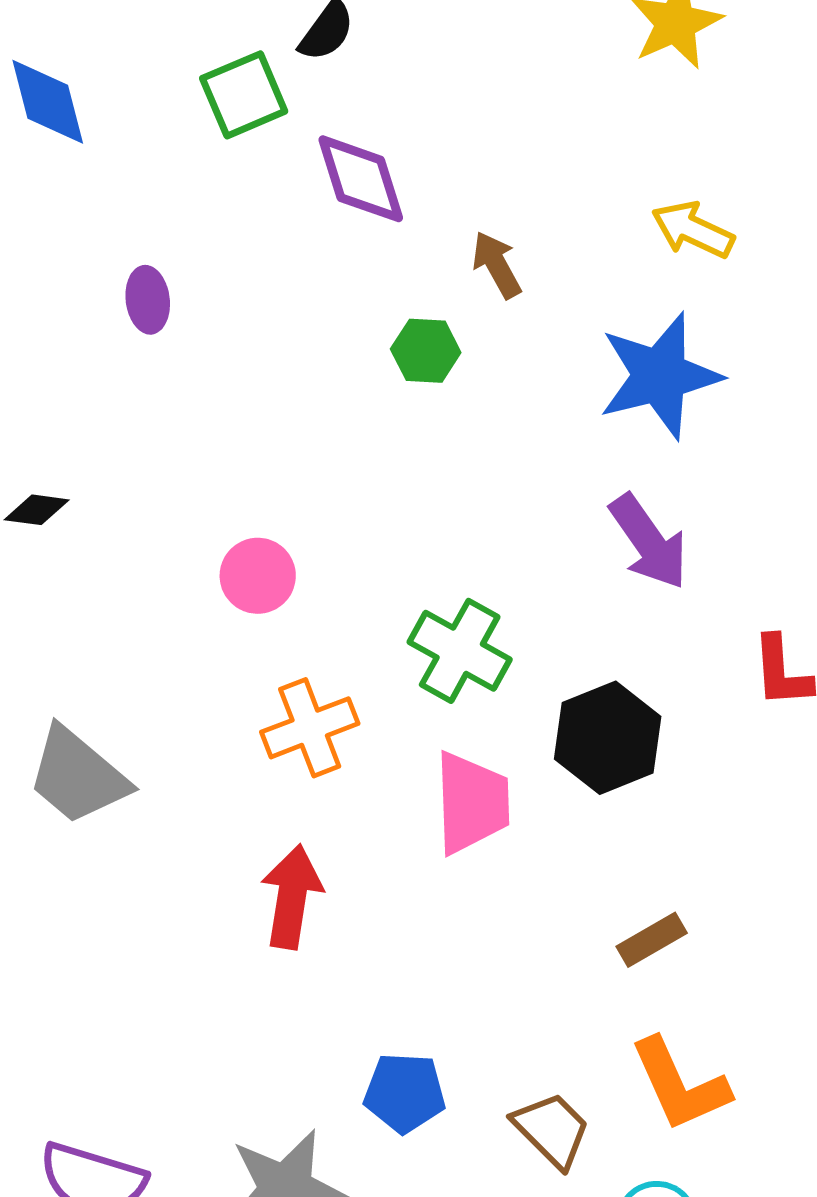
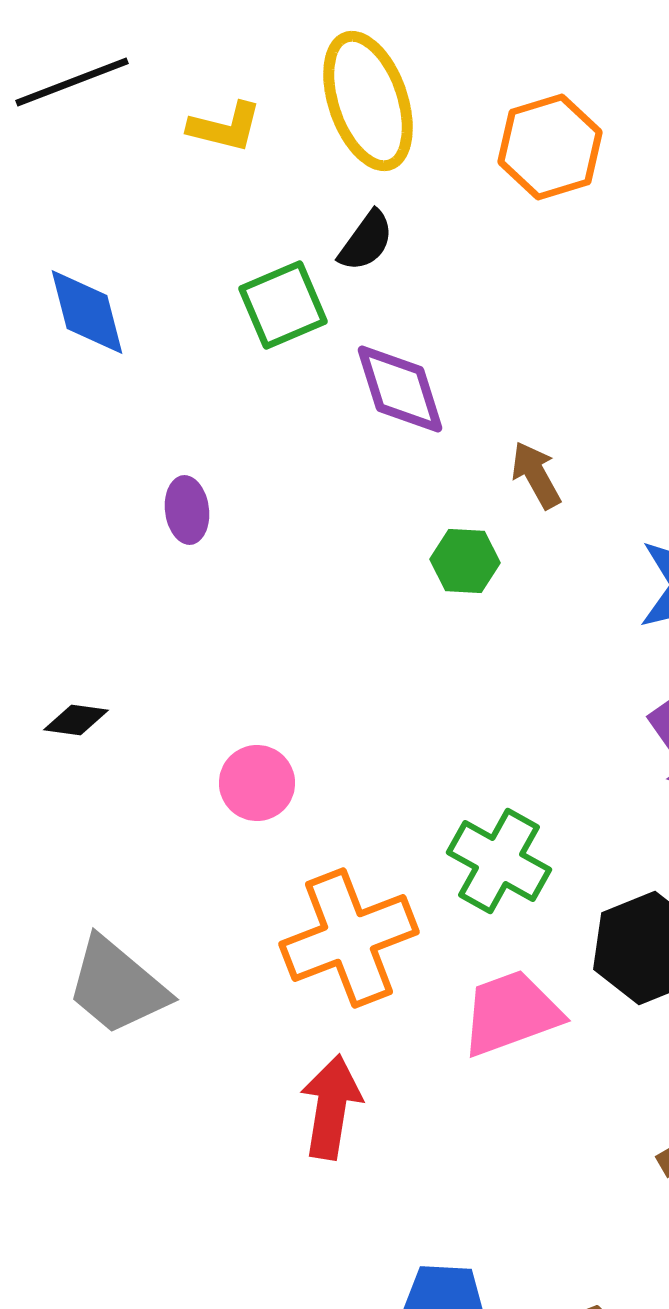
pink circle: (258, 576) -> (257, 783), moved
orange cross: (310, 728) -> (349, 938), size x1.4
pink trapezoid: (472, 803) -> (511, 1013), turned -108

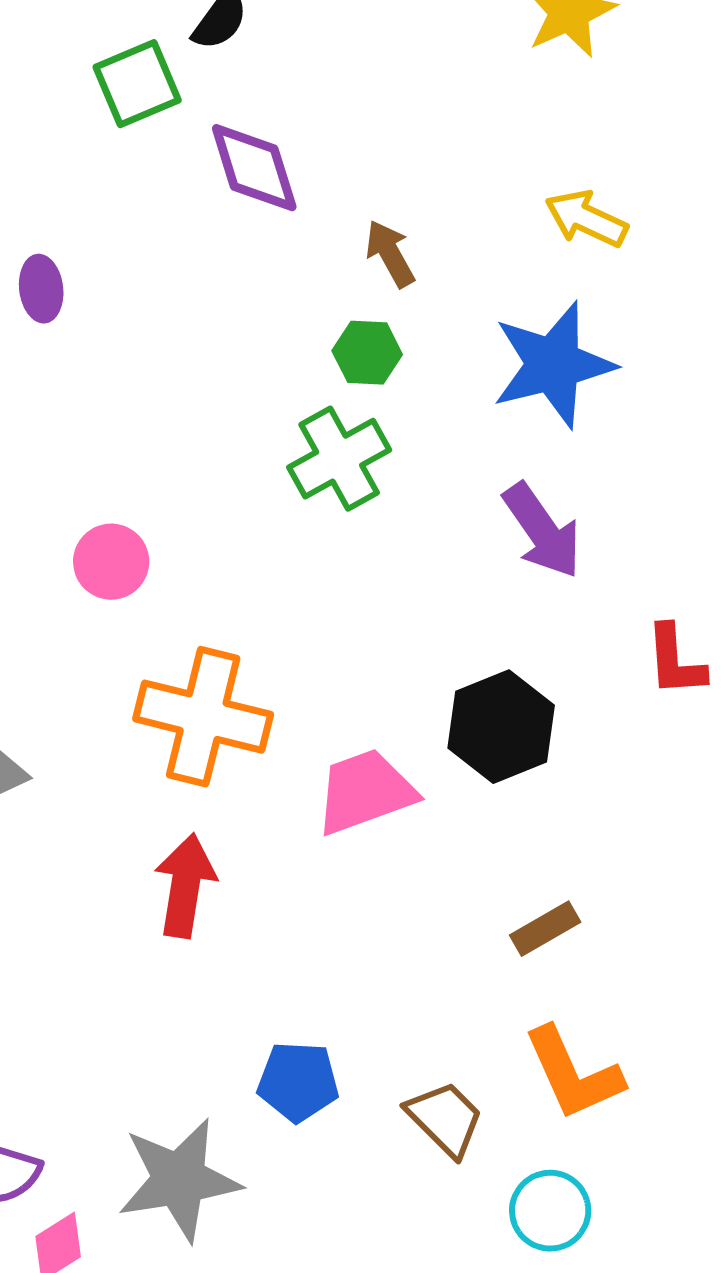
green hexagon: (465, 561) -> (367, 353), moved
green cross: (499, 861) -> (339, 459), moved, turned 32
orange cross: (349, 938) -> (203, 717), turned 35

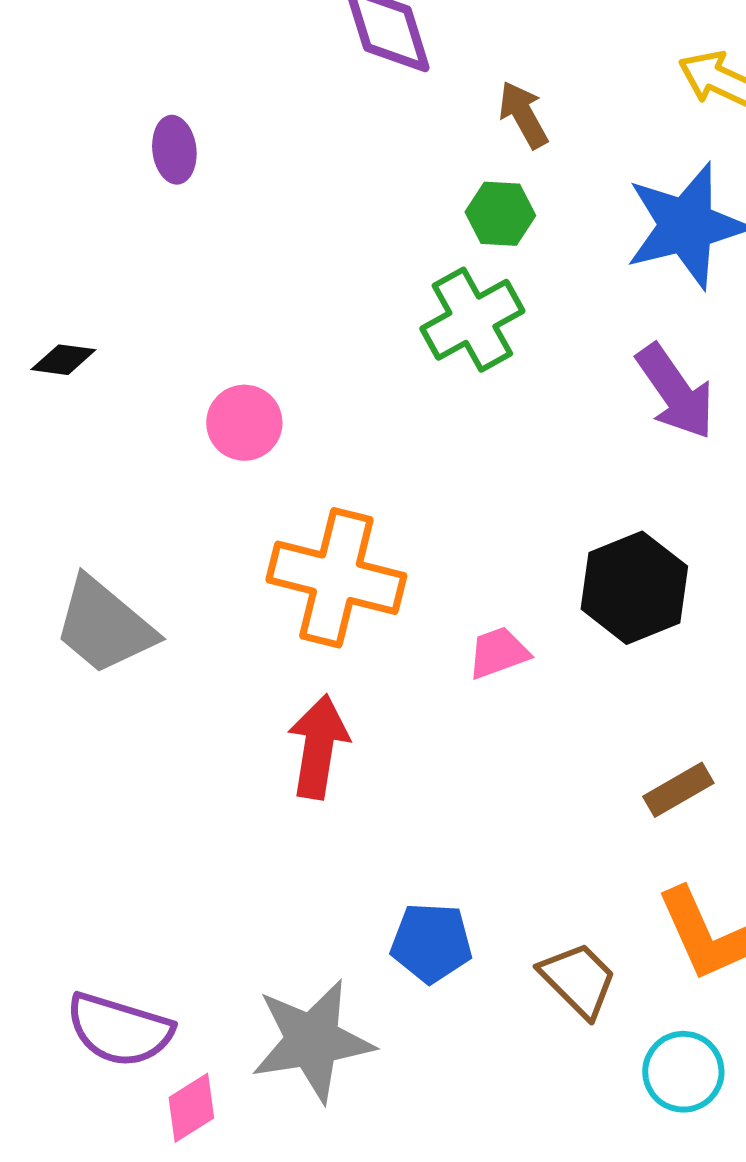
pink trapezoid: (365, 792) -> (498, 653), size x0.6

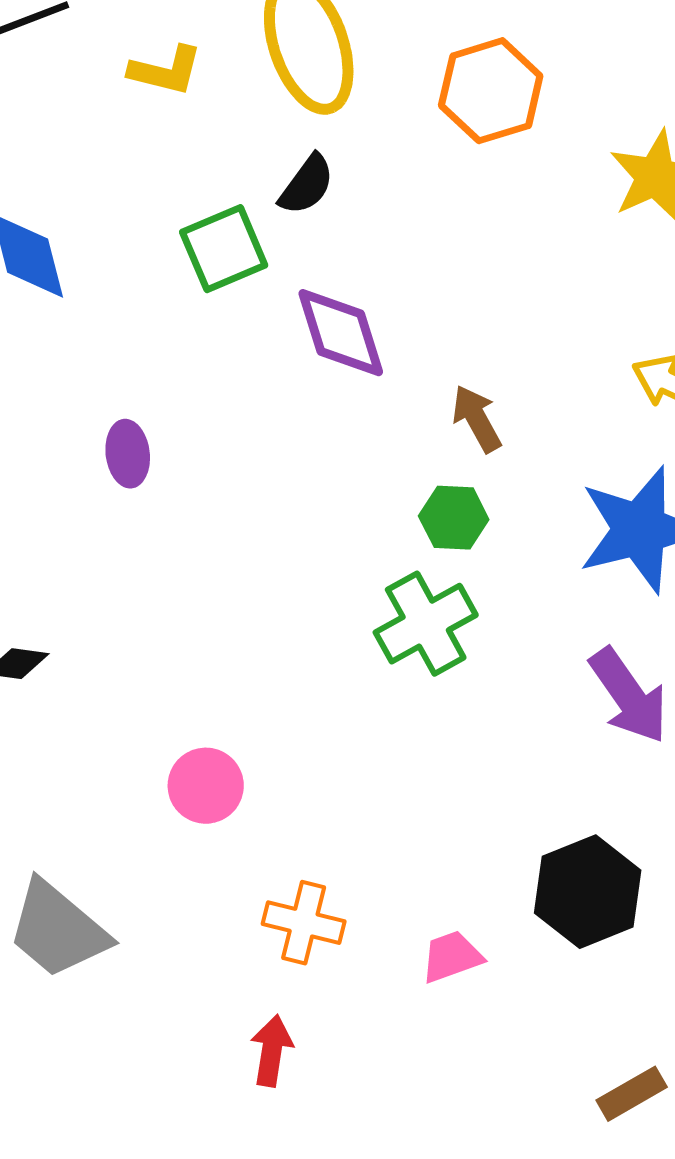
pink circle: (244, 423) -> (206, 786), moved
orange cross: (336, 578) -> (304, 923), moved, size x0.6
red arrow: (318, 747) -> (272, 1051), size x0.7

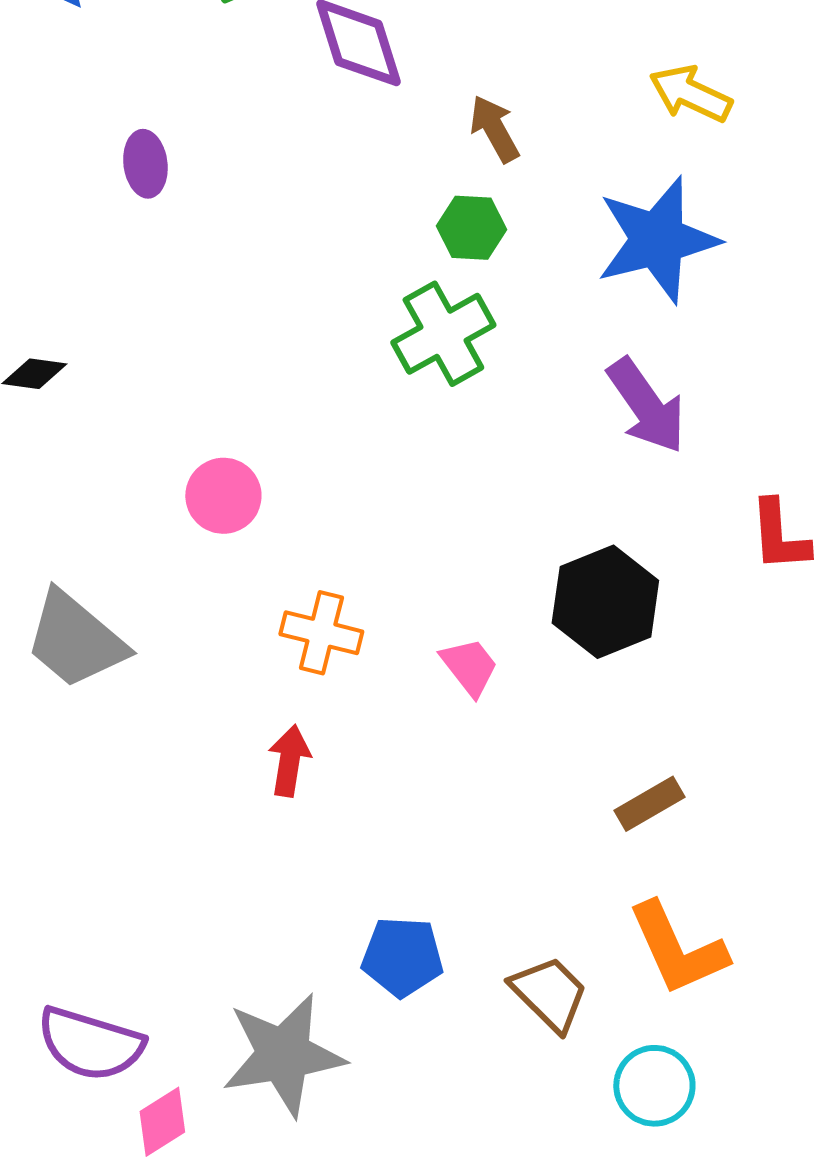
pink trapezoid: (452, 957) -> (469, 667), turned 72

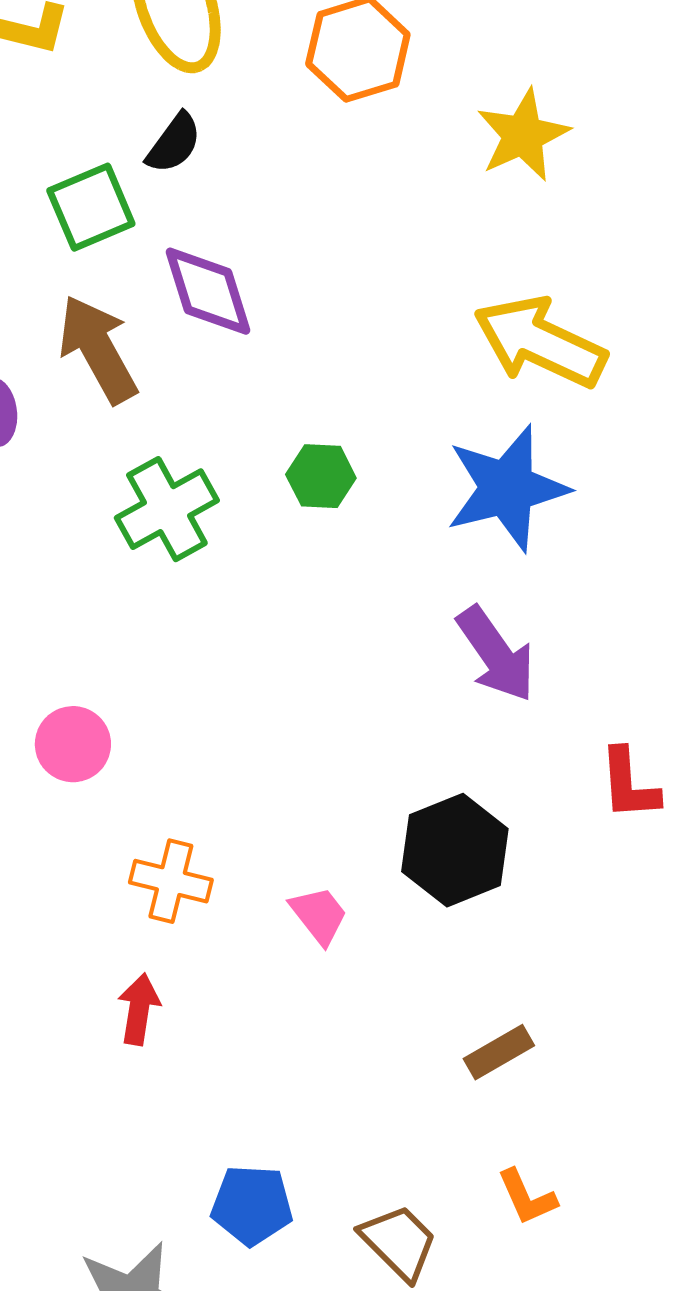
yellow arrow: (690, 94) -> (540, 342), size x1.6
brown arrow: (494, 129) -> (98, 349), moved, size x1.6
green cross: (443, 334) -> (167, 509), moved
orange L-shape: (677, 949) -> (527, 1197), size x0.6

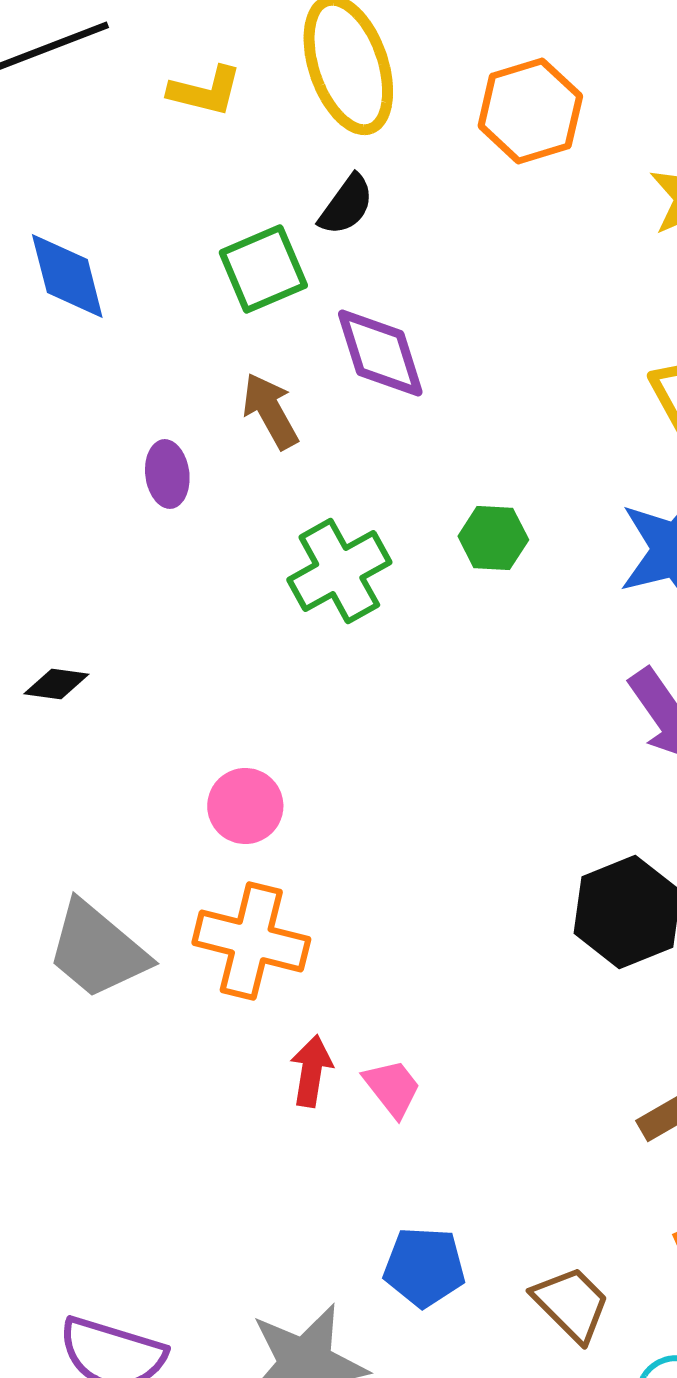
brown arrow: (98, 349) -> (270, 411), size x0.7
orange cross: (171, 881) -> (251, 941), moved, size x1.4
pink trapezoid: (319, 915) -> (392, 1088), moved

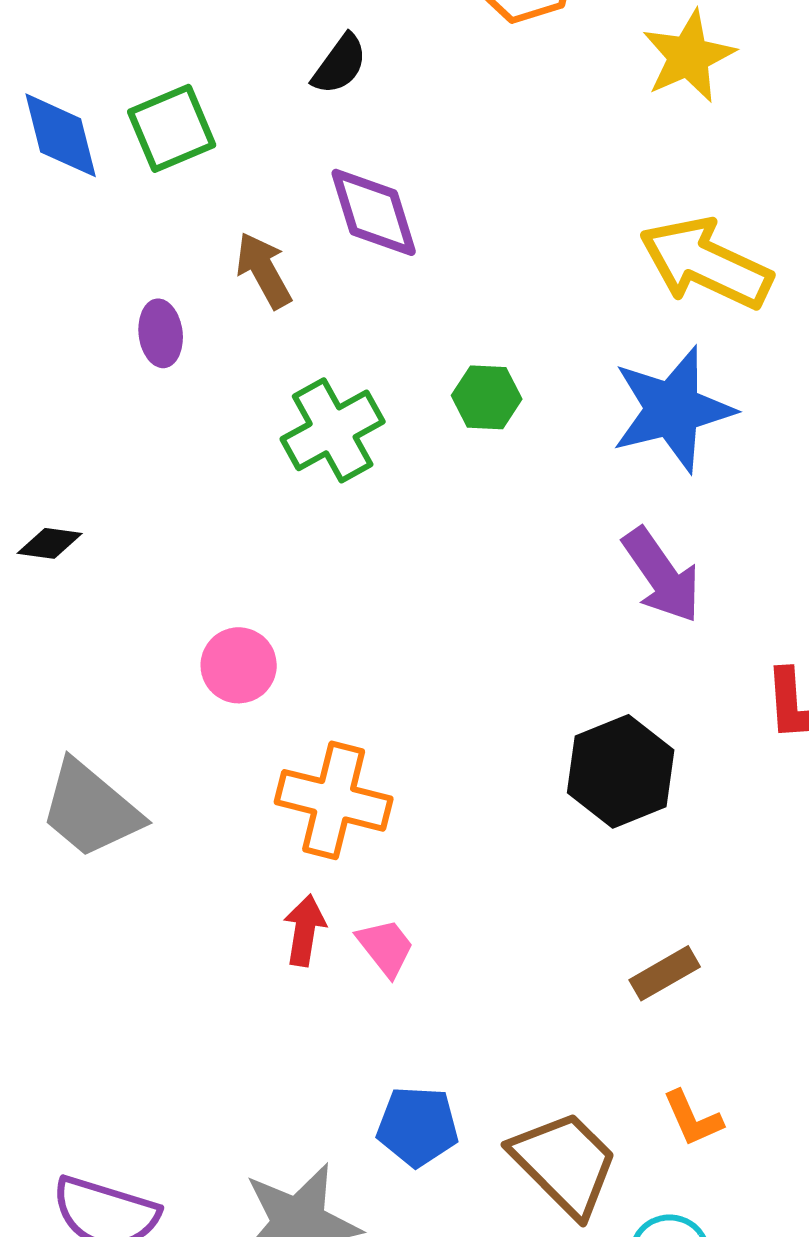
green square: (263, 269) -> (172, 128), moved
orange cross: (251, 941) -> (334, 800), moved
brown trapezoid: (571, 1304) -> (565, 1163), size x1.4

